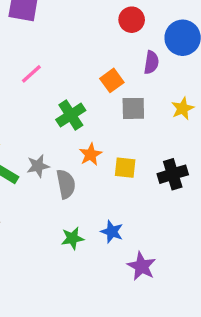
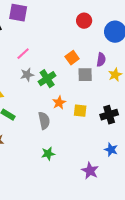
purple semicircle: (151, 62) -> (101, 60), moved
gray star: (38, 166) -> (27, 75), moved
blue star: (112, 232) -> (111, 150), moved

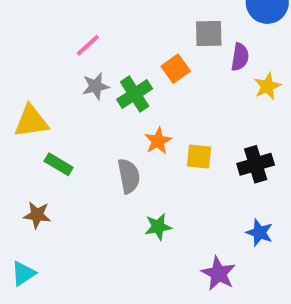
orange square: (72, 58) -> (176, 69), moved
gray square: (85, 75) -> (209, 34), moved
green star: (48, 154) -> (158, 227), moved

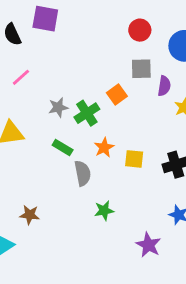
pink line: (88, 45) -> (21, 77), moved
green rectangle: (59, 164) -> (63, 147), moved
brown star: (37, 215) -> (30, 215), moved

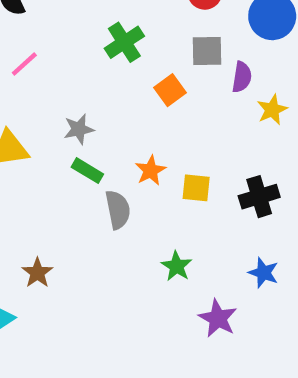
gray star: (58, 107) -> (79, 129), moved
green cross: (87, 113) -> (124, 42), moved
green star: (104, 211) -> (177, 266), moved, turned -30
brown star: (30, 215) -> (37, 273), turned 30

